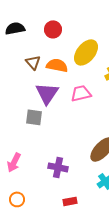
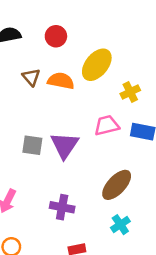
purple triangle: (47, 93) -> (65, 145), moved
pink trapezoid: (81, 93) -> (107, 125), moved

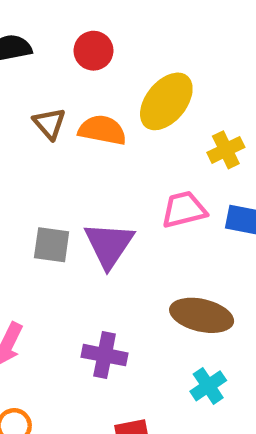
brown ellipse: (117, 185) -> (202, 315), turned 60

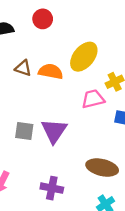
red circle: (94, 51) -> (43, 19), moved
brown triangle: (49, 123) -> (23, 68), turned -30
pink trapezoid: (184, 209) -> (93, 99), moved

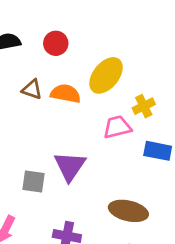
red circle: (43, 19) -> (56, 43), moved
gray square: (24, 131) -> (33, 182), moved

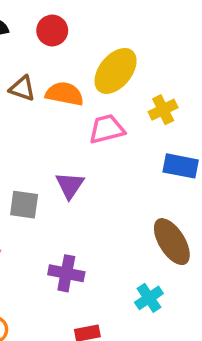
pink trapezoid: (117, 127) -> (107, 129), moved
purple triangle: (70, 166) -> (70, 185), size x0.7
brown ellipse: (128, 211) -> (172, 242), moved, turned 45

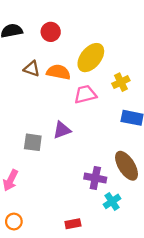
purple triangle: (70, 185) -> (62, 130), turned 36
purple cross: (66, 273) -> (95, 178), moved

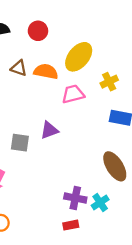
purple cross: (95, 178) -> (75, 198), moved
red rectangle: (73, 224) -> (71, 225), moved

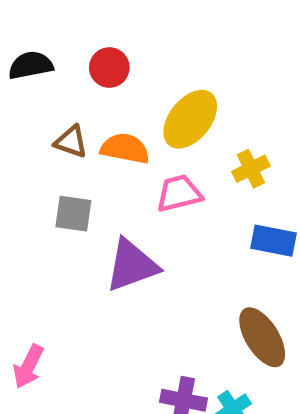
purple triangle: (49, 130) -> (132, 265), size x1.5
gray square: (20, 143) -> (73, 214), moved

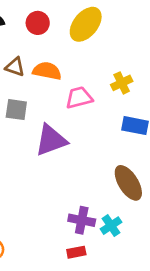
yellow ellipse: (190, 119) -> (86, 24), moved

